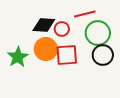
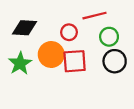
black diamond: (44, 25) -> (24, 28), moved
green circle: (98, 33) -> (109, 37), size x0.7

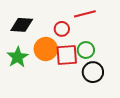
green circle: (109, 37) -> (86, 50), moved
black circle: (115, 61) -> (93, 72), moved

